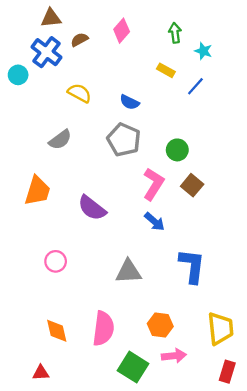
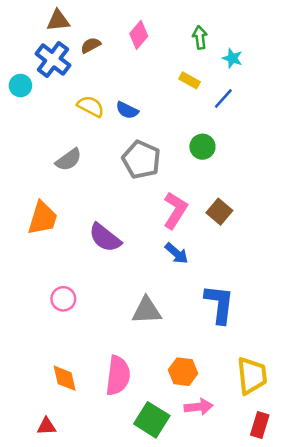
blue semicircle: (130, 102) -> (127, 110), moved
green circle: (177, 150) -> (202, 147), moved

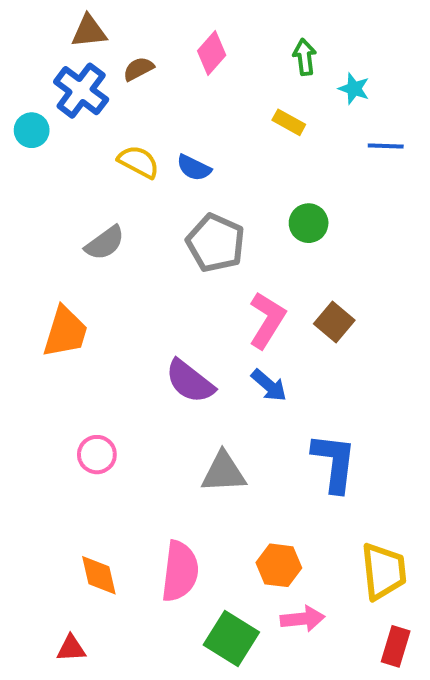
blue line: (223, 99) -> (386, 146), moved, turned 50
purple semicircle: (105, 238) -> (190, 381), moved

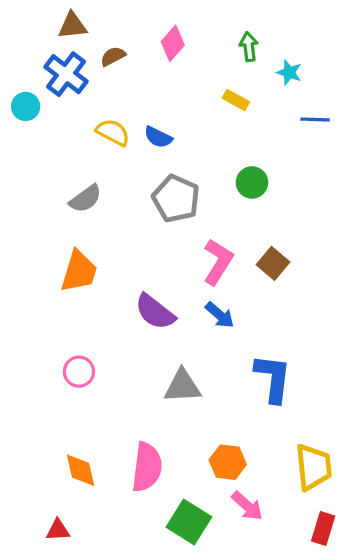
orange trapezoid: (65, 332) -> (79, 271), moved
pink arrow: (303, 619) -> (247, 506), turned 48

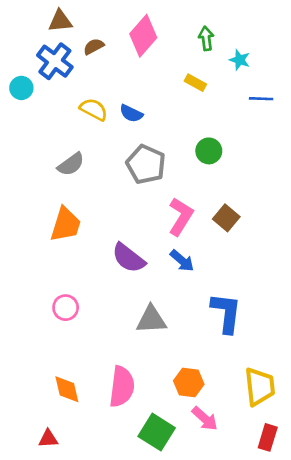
pink diamond: (173, 43) -> (143, 36), size x1.4

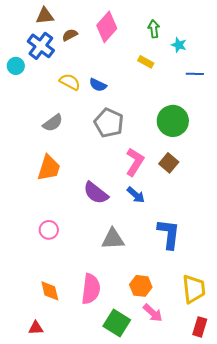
green circle: (209, 151) -> (173, 121), moved, size x1.6

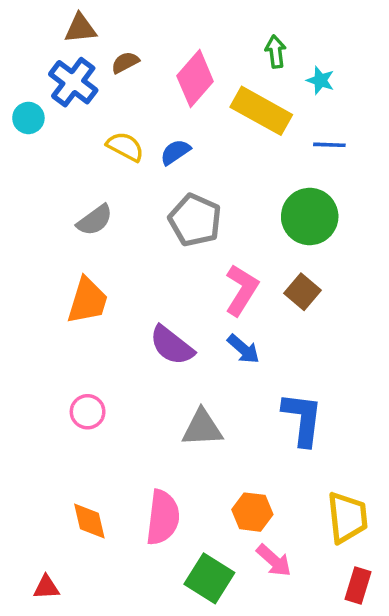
pink diamond: (107, 27) -> (195, 79), moved
yellow rectangle: (146, 62) -> (261, 111), size x2.0
blue line: (195, 74) -> (329, 145), moved
blue semicircle: (98, 85) -> (175, 152), turned 120
red triangle: (36, 328) -> (46, 587), moved

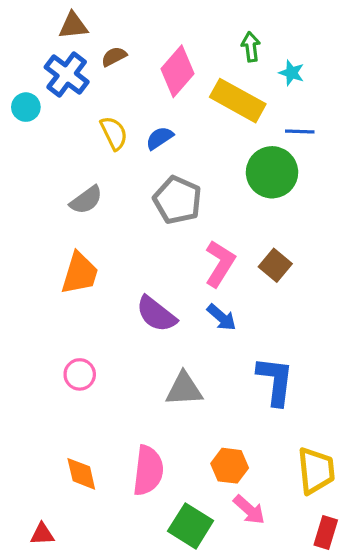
yellow semicircle: (125, 147) -> (114, 133), turned 36
green circle: (310, 217) -> (272, 172), moved

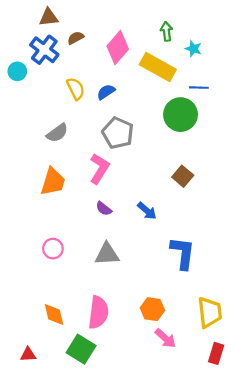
pink L-shape: (220, 264) -> (99, 169), moved
purple semicircle: (156, 314) -> (104, 209), size x0.6
gray triangle: (184, 389) -> (107, 254), moved
green square: (191, 526) -> (81, 349), moved

